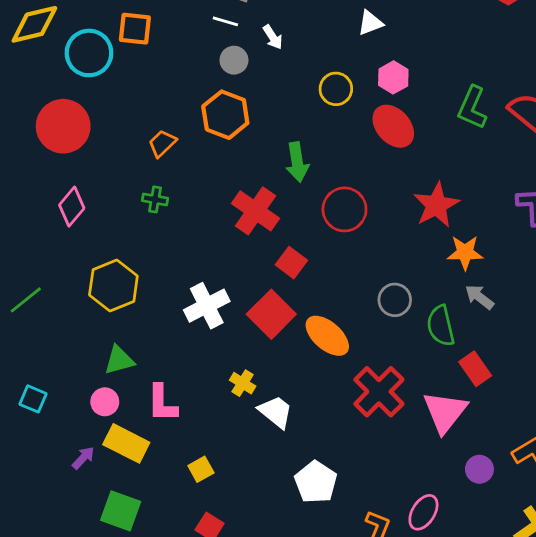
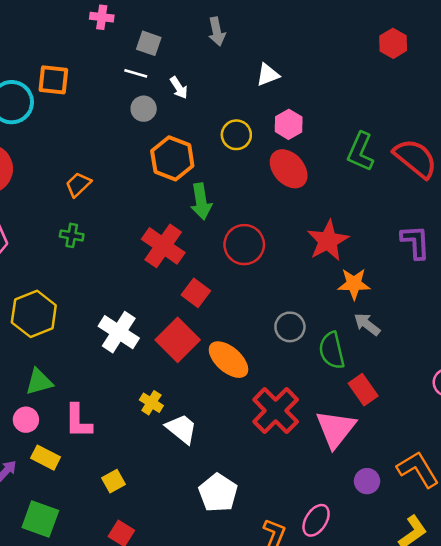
orange hexagon: (225, 115) -> (172, 158), moved
white cross: (207, 306) -> (119, 332), turned -30
yellow rectangle: (126, 443) -> (46, 458), size x0.7

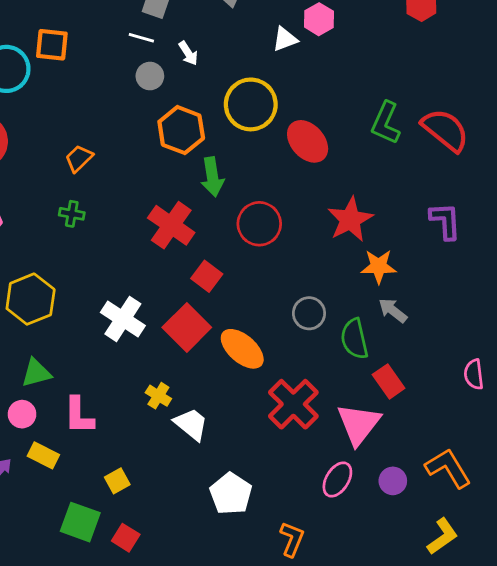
pink hexagon: (289, 124) -> (319, 19), moved
yellow circle: (236, 135) -> (251, 104), size x1.6
green square: (40, 519) -> (80, 522), moved
pink ellipse: (316, 520) -> (337, 479), moved

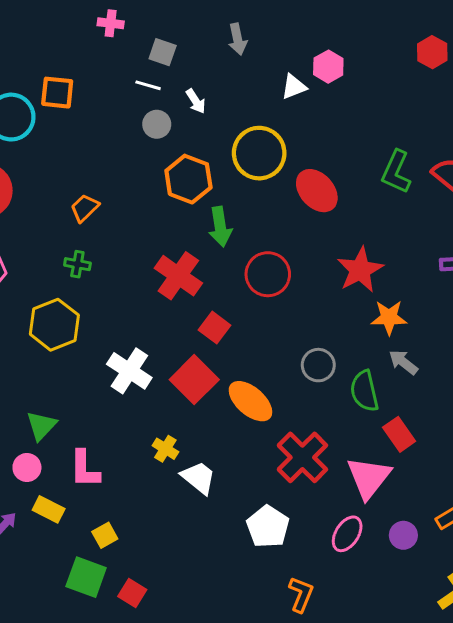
yellow hexagon: (31, 299) -> (54, 325), moved
green triangle: (36, 373) -> (41, 426), turned -32
yellow square: (117, 481) -> (105, 535), moved
white pentagon: (231, 494) -> (268, 527), moved

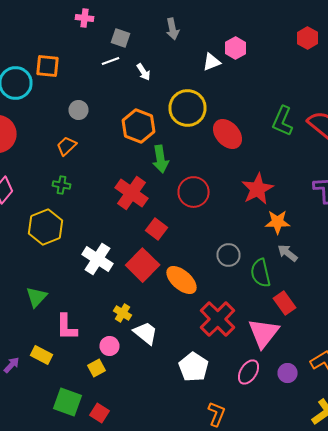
white line: (148, 85) -> (110, 61), turned -36
gray circle: (157, 124) -> (78, 110), moved
pink circle: (27, 467) -> (110, 346), moved
yellow square: (105, 535) -> (96, 368), moved

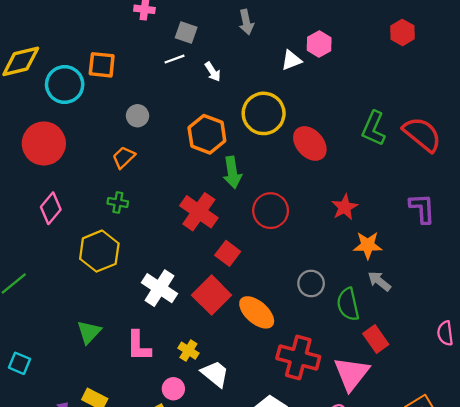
red star: (258, 189) -> (345, 207), size x0.7
red cross: (218, 319) -> (298, 358), turned -30
pink L-shape: (66, 327) -> (139, 346), moved

